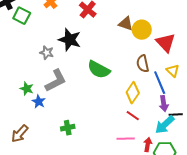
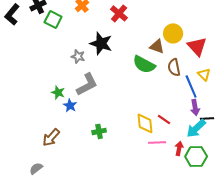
brown triangle: (126, 24) -> (157, 46), moved
green semicircle: (99, 70) -> (144, 64), moved
yellow diamond: (133, 93) -> (145, 123), moved, turned -40

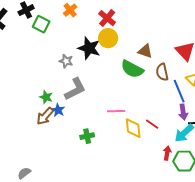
yellow circle: (173, 33) -> (108, 38), moved
brown arrow: (51, 137) -> (45, 116), moved
pink line: (157, 142) -> (116, 111), moved

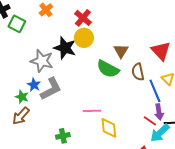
brown triangle: (145, 51) -> (121, 51), turned 42
gray star: (66, 61) -> (42, 61), size x1.6
blue star: (58, 110) -> (34, 85), moved
red line: (152, 124) -> (150, 121), moved

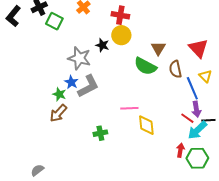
red cross: (83, 18) -> (120, 15), turned -30
black star: (65, 48) -> (102, 45), size x0.6

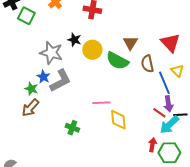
yellow circle: (121, 35) -> (92, 50), moved
green cross: (100, 133) -> (72, 128), turned 32

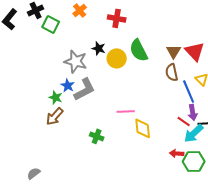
brown triangle: (130, 43) -> (174, 51), moved
green semicircle: (117, 61) -> (139, 50), moved, turned 35
red arrow: (152, 145) -> (177, 153), turned -96

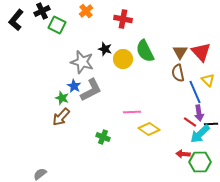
yellow diamond: (143, 128) -> (149, 129), turned -50

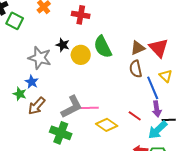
brown triangle: (180, 52) -> (138, 48), turned 35
gray L-shape: (91, 90) -> (72, 107), moved
brown arrow: (61, 117) -> (37, 106), moved
red line: (190, 122) -> (135, 116), moved
green cross: (103, 137) -> (61, 133), size x1.5

